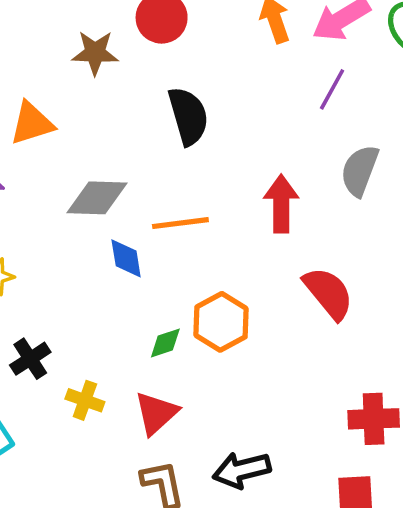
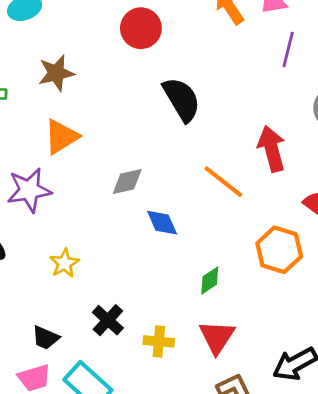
brown star: (95, 53) -> (56, 73), moved
gray diamond: (97, 198) -> (127, 182), size x0.7
orange line: (180, 223) -> (223, 182), moved, turned 60
orange hexagon: (221, 322) -> (279, 250), moved

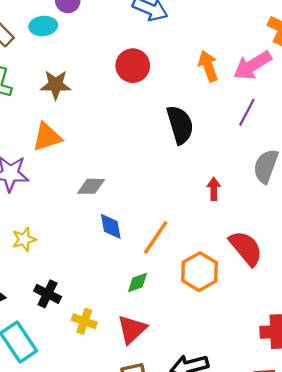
black semicircle: (182, 99) -> (180, 125), moved
red arrow: (272, 149) -> (214, 189), size x0.6
orange line: (223, 182) -> (156, 237), moved, turned 72
black cross: (108, 320) -> (48, 294), turned -30

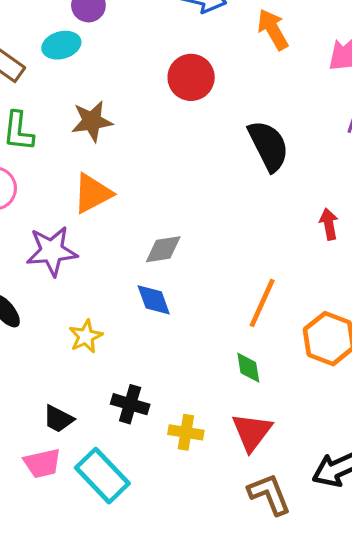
orange arrow: (208, 66) -> (273, 29), moved
blue diamond: (111, 226) -> (154, 300), moved
green diamond: (138, 282) -> (248, 368), turned -70

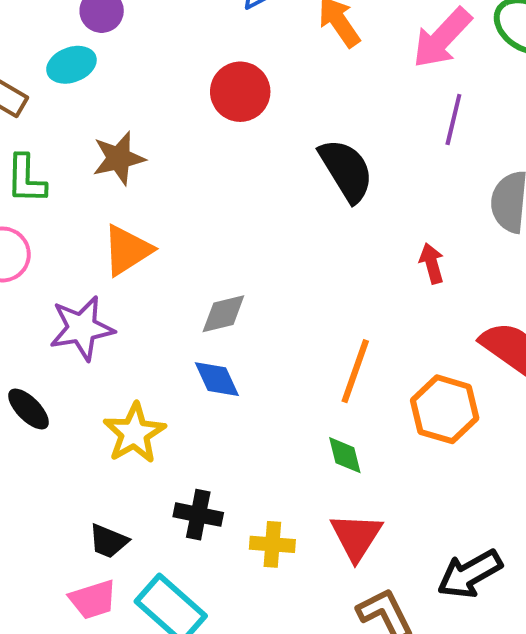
yellow star: (86, 336) -> (134, 433), size x1.4

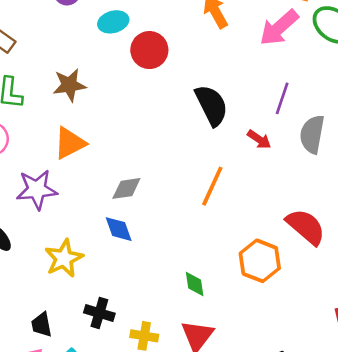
cyan ellipse: (71, 65) -> (113, 22), moved
purple line: (453, 120) -> (282, 98), moved
red arrow: (432, 263) -> (259, 139), moved, turned 135
orange line: (355, 371) -> (212, 186), moved
black trapezoid: (108, 541) -> (42, 325), turned 52

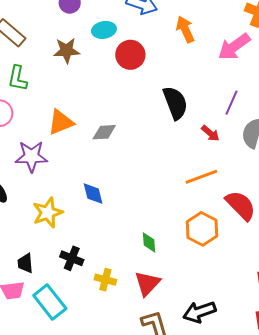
brown star: (69, 85) -> (67, 51), moved
orange line: (212, 186) -> (201, 177), moved, turned 40
gray diamond: (126, 188) -> (104, 132), moved

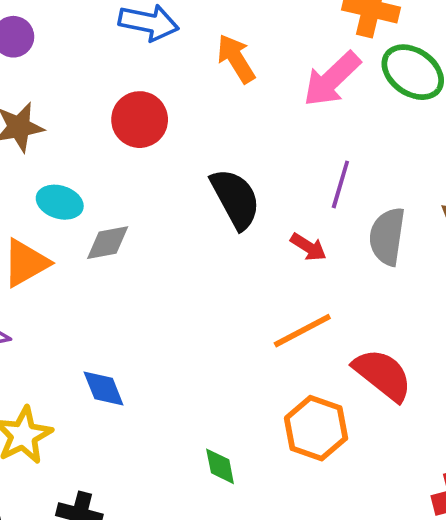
cyan ellipse: (104, 30) -> (60, 202), moved, turned 35
gray diamond: (104, 132) -> (108, 243), moved

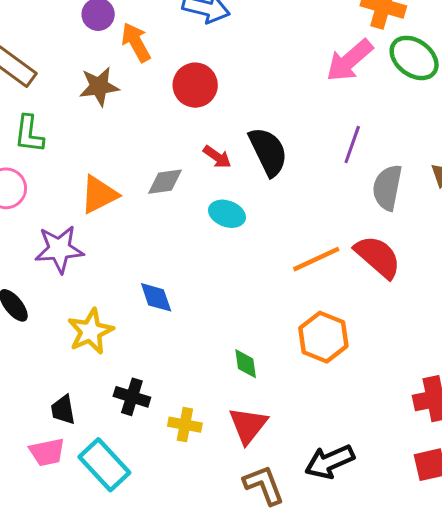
orange arrow: (236, 59) -> (136, 42), moved
cyan ellipse: (60, 202) -> (227, 214), moved
red arrow: (308, 247) -> (217, 157), moved
red semicircle: (383, 375) -> (378, 257), moved

